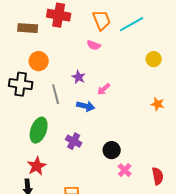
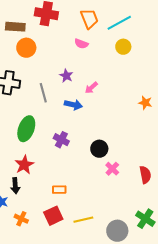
yellow circle: (154, 59) -> (123, 47), moved
orange circle: (39, 61) -> (26, 48), moved

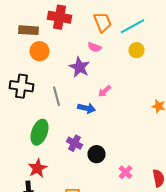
purple star: (66, 76) -> (80, 67), moved, size x1.5
black circle: (99, 149) -> (96, 154), moved

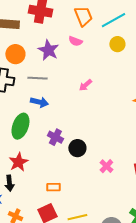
orange circle: (40, 51) -> (15, 54), moved
purple star: (80, 67) -> (48, 50), moved
gray line: (56, 96) -> (37, 78), moved, turned -72
blue arrow: (86, 108) -> (39, 102), moved

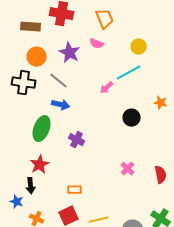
cyan line: (113, 20) -> (129, 73), moved
gray line: (37, 78) -> (59, 81), turned 36
black circle: (77, 148) -> (132, 118), moved

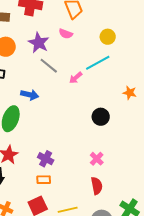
gray line: (59, 81) -> (49, 66), moved
black circle: (132, 118) -> (101, 117), moved
purple cross: (77, 140) -> (46, 159), moved
red semicircle: (161, 175) -> (97, 186), moved

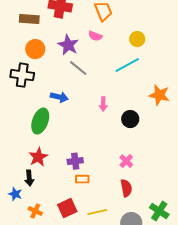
pink arrow: (76, 78) -> (103, 104), moved, turned -48
orange star: (130, 93) -> (159, 95), size x1.5
purple cross: (46, 159) -> (75, 161), turned -35
orange rectangle: (44, 180) -> (82, 179), moved

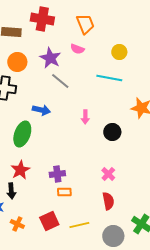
cyan line: (127, 65) -> (109, 78), turned 40

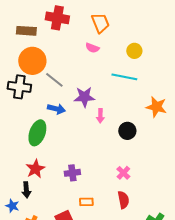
purple star: (50, 58) -> (84, 97), moved, turned -30
orange circle: (17, 62) -> (32, 61), size x1.4
gray line: (60, 81) -> (54, 80), moved
orange rectangle: (64, 192) -> (86, 202), moved

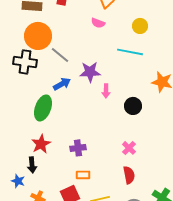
blue arrow: (56, 109) -> (62, 84), turned -42
orange rectangle: (86, 202) -> (83, 175), moved

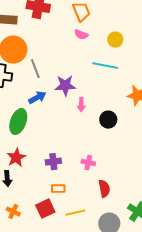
pink semicircle: (98, 23) -> (81, 35), moved
gray line: (60, 55) -> (35, 69), turned 30
pink cross: (129, 148) -> (88, 163), moved, turned -32

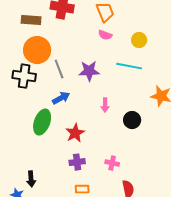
purple star: (65, 86) -> (89, 71), moved
red star: (16, 158) -> (75, 133), moved

